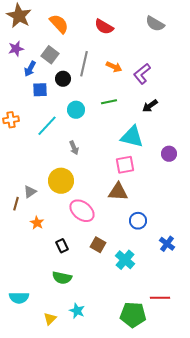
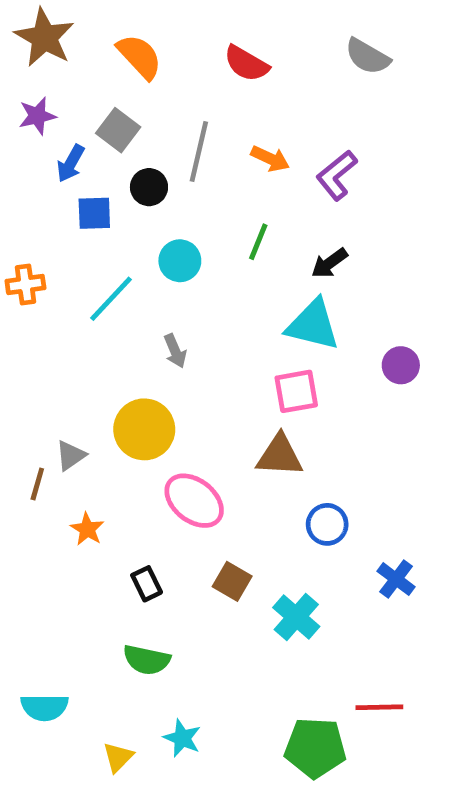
green line: (109, 102) -> (258, 242), turned -56
black arrow: (150, 106) -> (330, 263), moved

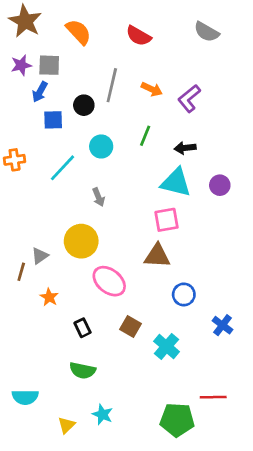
gray square: (118, 130) -> (49, 65), moved, turned -35
black arrow: (330, 263) -> (185, 148), turned 30
purple circle: (401, 365) -> (220, 185), moved

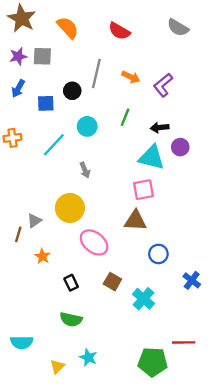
blue arrow: (40, 92) -> (18, 88), moved
purple circle: (220, 185) -> (180, 147), moved

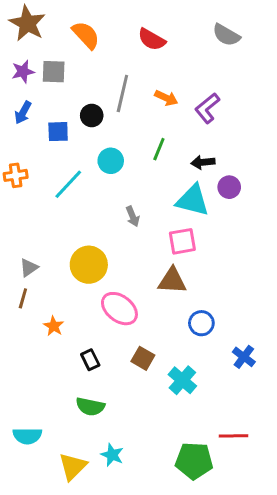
gray arrow: (85, 170) -> (133, 216), moved
gray triangle: (34, 221) -> (29, 268), moved
yellow triangle: (57, 367) -> (73, 467), size x1.5

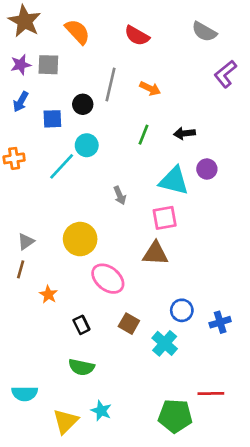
purple L-shape: (207, 108) -> (225, 74), moved
cyan circle: (111, 161) -> (87, 145), moved
black arrow: (203, 162) -> (184, 133), moved
blue circle: (201, 323) -> (182, 310), moved
blue cross: (244, 357) -> (220, 322), turned 36

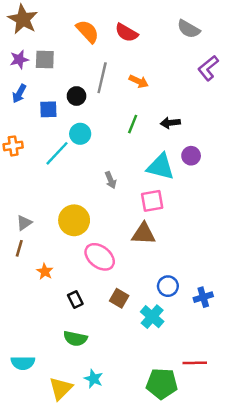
orange semicircle: (77, 32) -> (87, 31), moved

